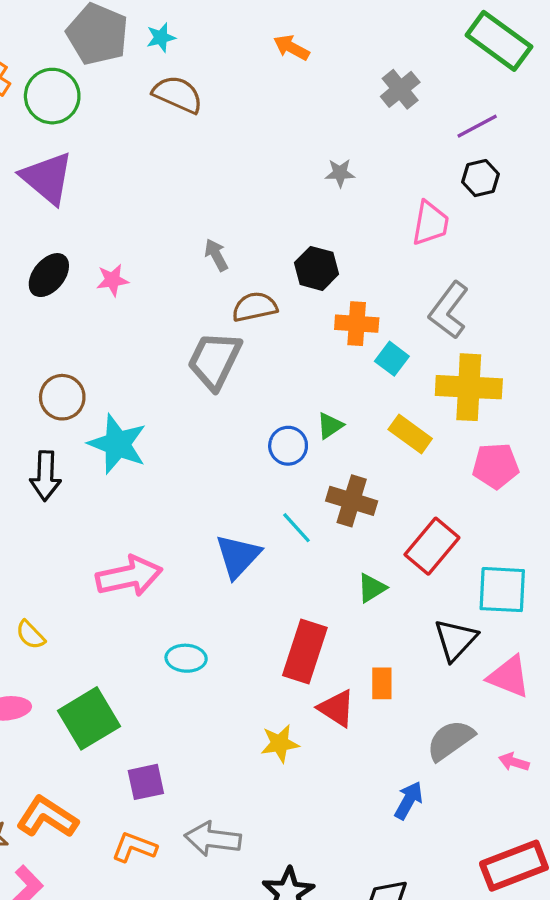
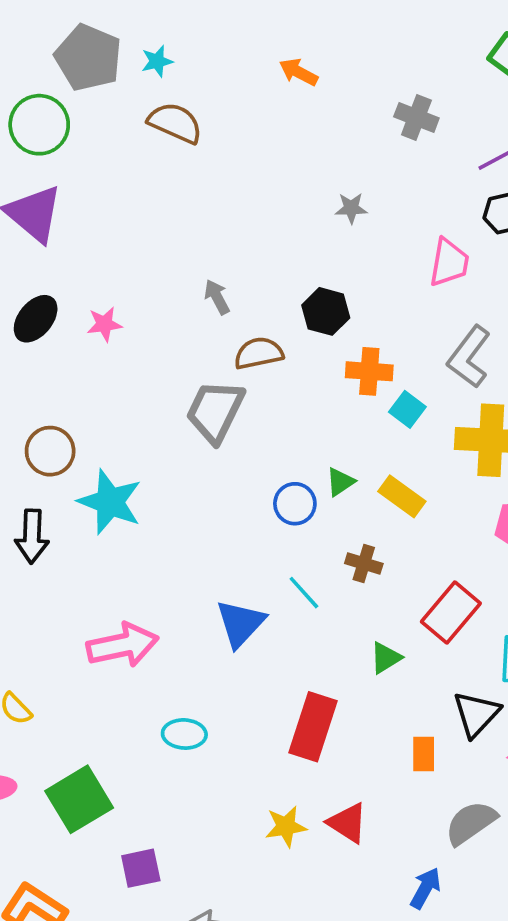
gray cross: (400, 89) -> (416, 117), turned -30
yellow rectangle: (410, 434) -> (402, 496), moved
brown cross: (352, 501) -> (364, 564), size x0.7
orange rectangle: (382, 683) -> (424, 754), moved
red triangle: (337, 708) -> (347, 823), moved

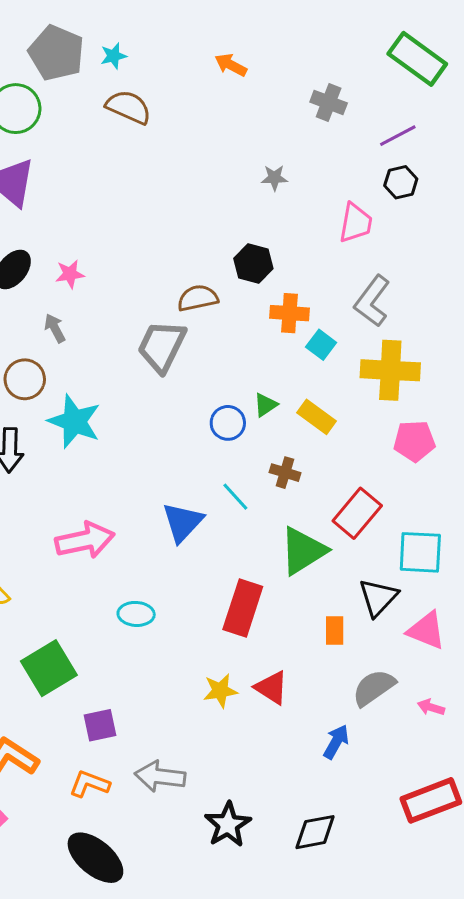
gray arrow: (217, 297) -> (55, 328), moved
green triangle: (386, 658) -> (303, 551), size x1.8

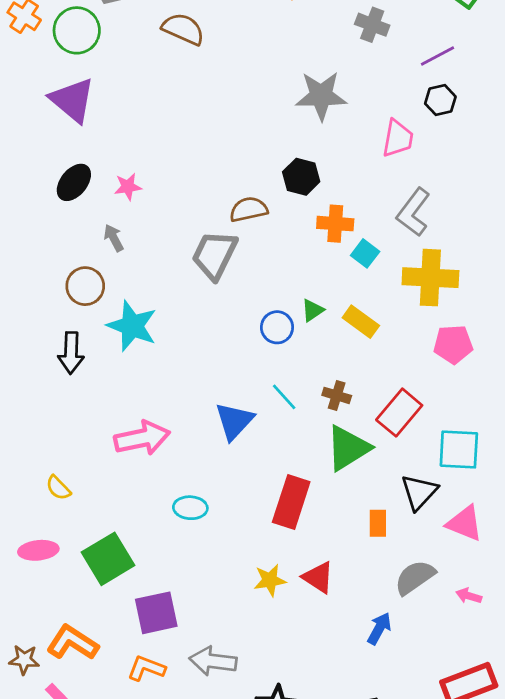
gray star: (274, 178) -> (321, 96), size x2.0
brown cross: (285, 473) -> (337, 395), moved
purple square: (100, 725) -> (156, 613), size x1.4

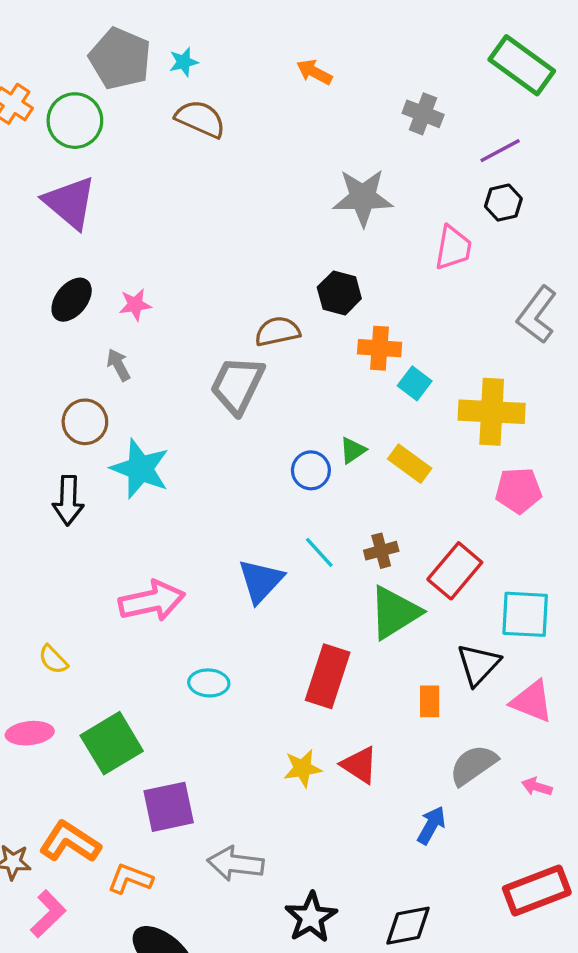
gray L-shape: (413, 212) -> (537, 315), moved
brown cross: (337, 395) -> (381, 551), turned -32
orange L-shape: (146, 668) -> (130, 879), moved

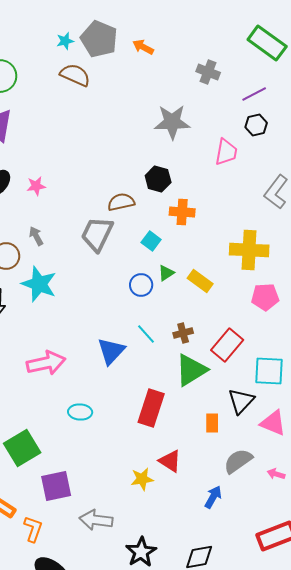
gray pentagon: (120, 59) -> (99, 39), moved
gray arrow: (118, 365) -> (36, 236), moved
cyan square: (415, 383) -> (151, 241), moved
yellow star: (303, 768) -> (142, 479), moved
orange L-shape: (130, 879) -> (33, 529), turned 88

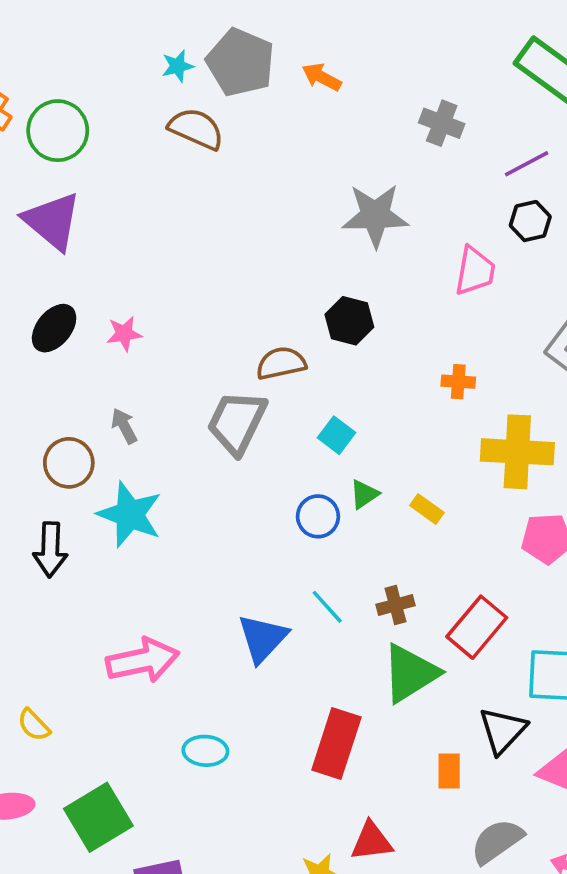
orange cross: (182, 212) -> (458, 382), moved, size x0.7
yellow rectangle: (200, 281) -> (427, 509), size x0.7
red triangle: (170, 461) -> (372, 841), turned -40

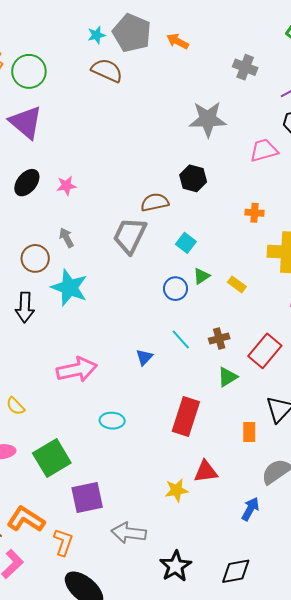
pink trapezoid: (475, 271) -> (264, 150), turned -116
blue triangle: (263, 638) -> (144, 357), size x0.6
green triangle: (410, 673) -> (227, 377), size x0.6

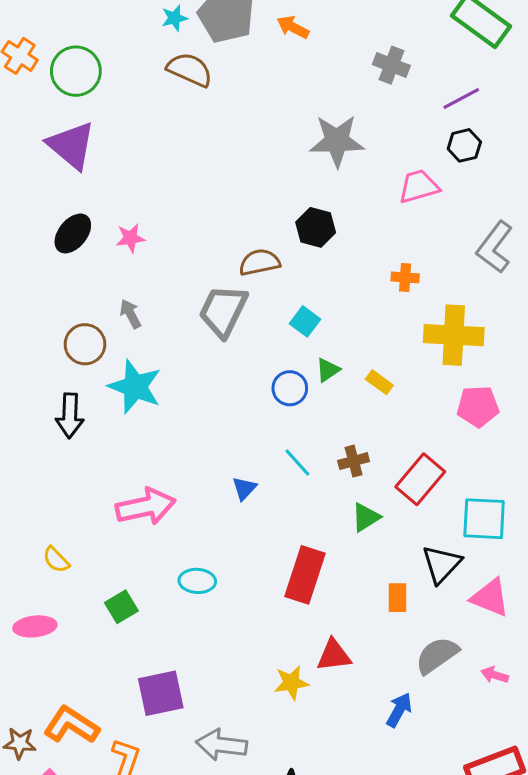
green square: (52, 458) -> (121, 607), moved, size x0.6

